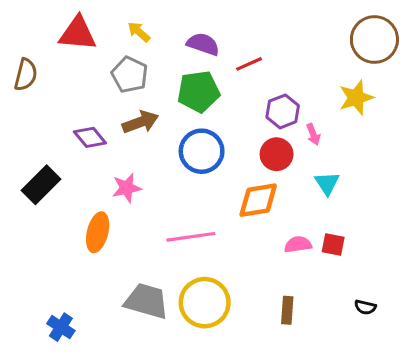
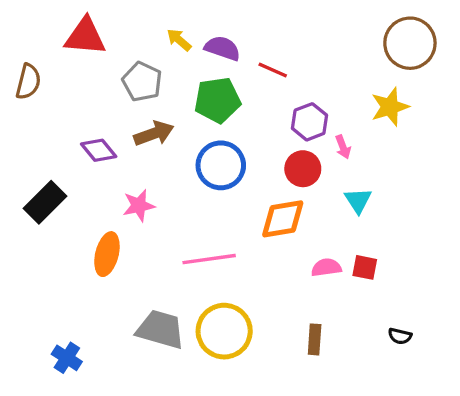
yellow arrow: (139, 32) -> (179, 40), moved
red line: (249, 64) -> (273, 70), turned 48

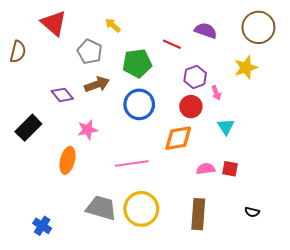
red triangle: (85, 36) -> (54, 23), turned 36
purple semicircle: (222, 48) -> (206, 31), moved
brown rectangle: (315, 339) -> (198, 214), size x1.6

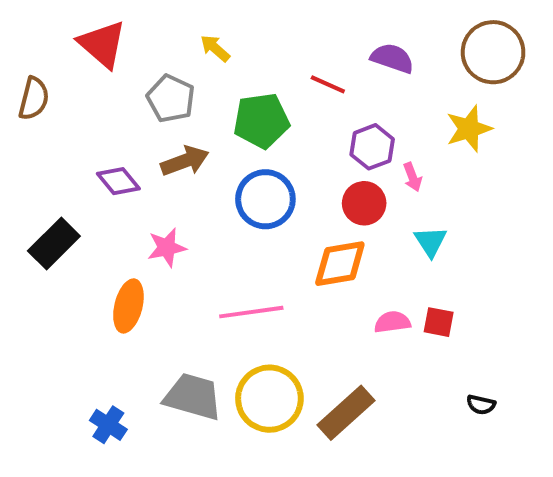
brown rectangle: (198, 214) -> (346, 413), moved, turned 44
blue cross: (42, 226) -> (108, 425), moved

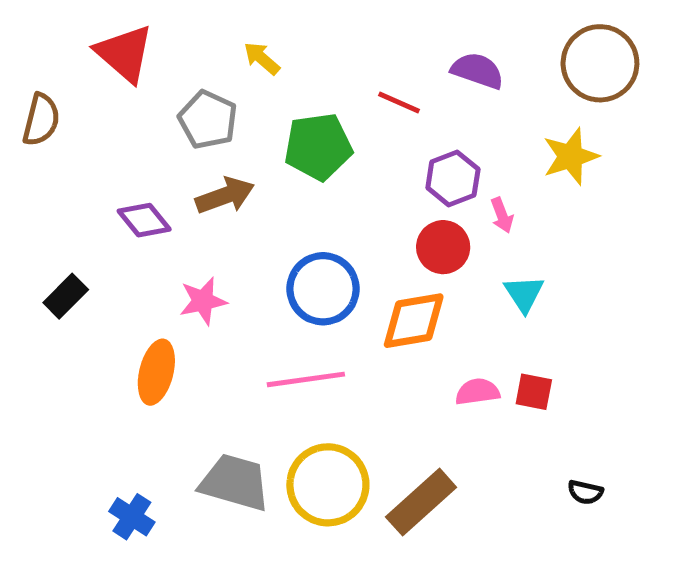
blue circle: (265, 199) -> (323, 289), moved
black rectangle: (54, 244) -> (66, 296), size x0.7

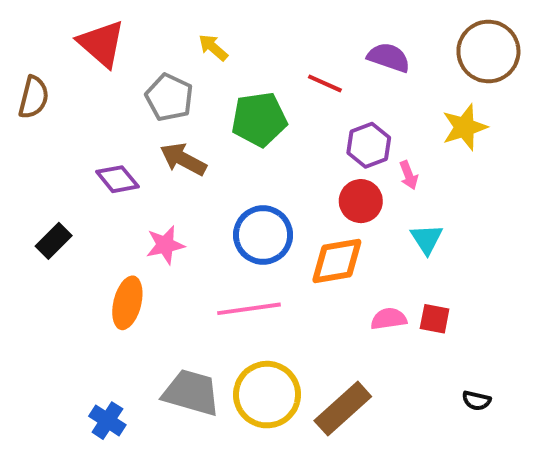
brown arrow: (225, 196) -> (183, 159), turned -132

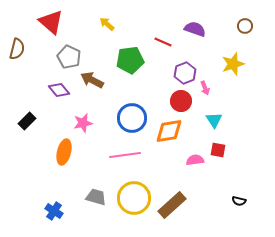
brown circle: (488, 51) -> (245, 26), size x0.5
gray pentagon: (169, 97) -> (69, 57), moved
red square: (435, 319) -> (218, 150), moved
gray trapezoid: (191, 393) -> (96, 197), size x0.7

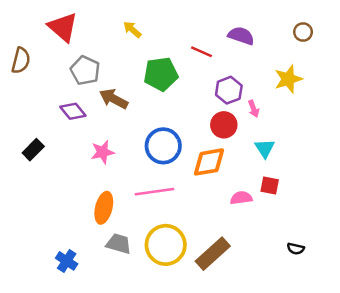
orange ellipse: (64, 152) -> (104, 208), moved

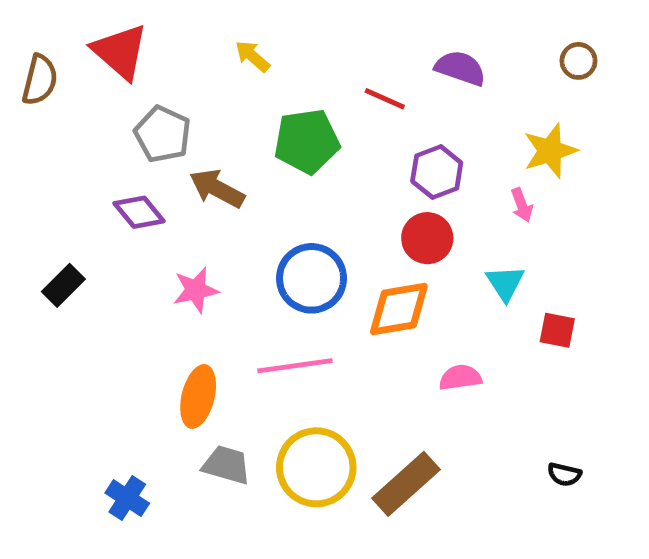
brown semicircle: (21, 60) -> (40, 80), moved
pink arrow: (254, 109) -> (522, 205), moved
red square: (270, 185) -> (557, 330), moved

